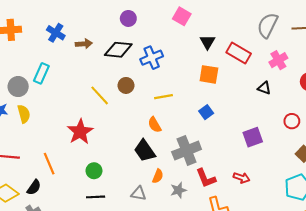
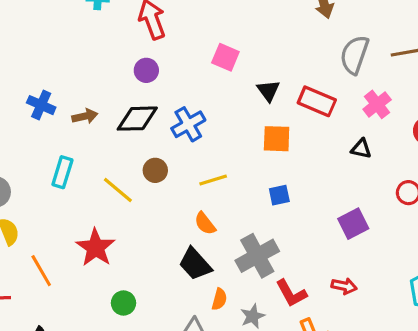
cyan rectangle: (41, 73) -> (62, 172), moved
blue square: (206, 112) -> (279, 195), turned 32
orange line: (49, 164) -> (41, 271), moved

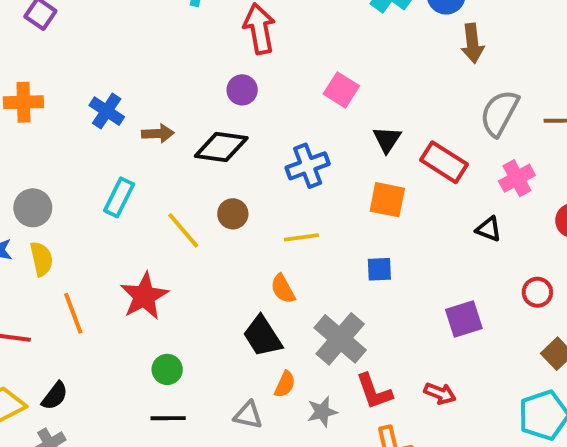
blue cross: (188, 124) -> (308, 166), moved
gray cross: (257, 256) -> (340, 339), turned -30

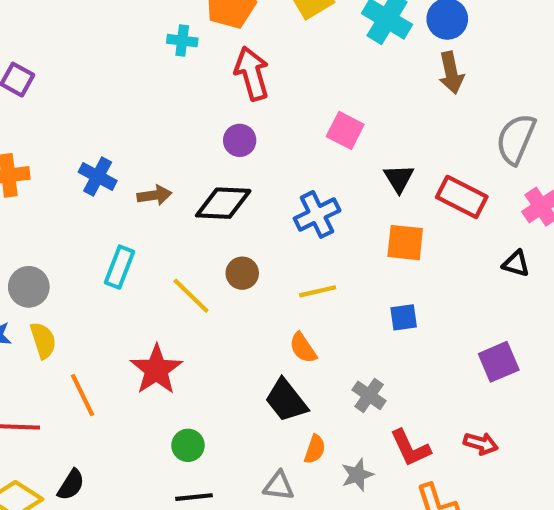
brown arrow: (472, 43) -> (451, 73), moved
gray cross: (340, 339) -> (369, 395), size x0.6

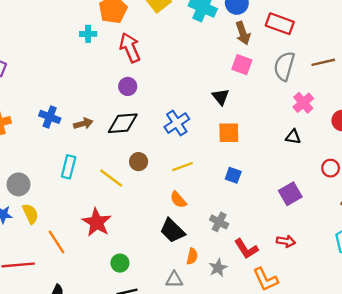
pink square: (345, 130) -> (242, 65), moved
red rectangle: (462, 197) -> (280, 24), moved
blue square: (404, 317) -> (233, 175), turned 35

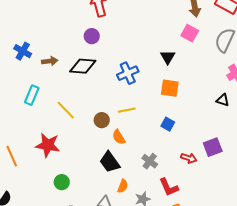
brown circle: (139, 162) -> (102, 120), moved
red star: (97, 222) -> (48, 145), turned -30
red arrow: (286, 241) -> (189, 158), moved

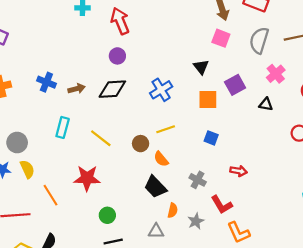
purple square: (213, 147) -> (235, 85), moved

